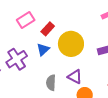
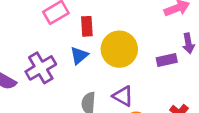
red rectangle: (48, 29) -> (87, 26), turned -48

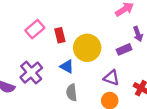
blue triangle: (79, 55) -> (67, 67), moved, turned -40
purple triangle: (123, 96) -> (111, 78), moved

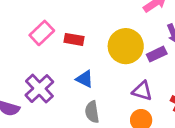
red rectangle: (60, 35) -> (74, 39), turned -64
yellow circle: (87, 48) -> (126, 46), moved

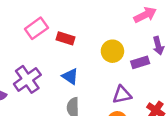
yellow circle: (126, 46) -> (112, 51), size x0.7
purple triangle: (142, 91) -> (122, 95), turned -36

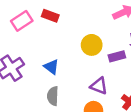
red rectangle: (65, 38) -> (50, 16), moved
purple triangle: (122, 95) -> (99, 86), turned 30

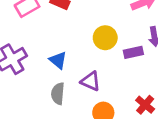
purple triangle: (99, 86) -> (91, 81), moved

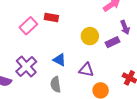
gray semicircle: (58, 94) -> (56, 84), moved

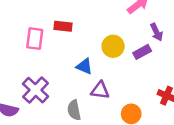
pink rectangle: (28, 26) -> (35, 39), turned -36
blue triangle: (60, 60) -> (84, 66), moved
purple triangle: (86, 70) -> (100, 90), moved

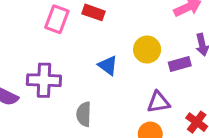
purple cross: (36, 90) -> (44, 80), turned 36
purple triangle: (100, 90) -> (158, 102), moved, turned -30

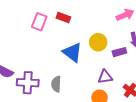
blue triangle: (108, 65) -> (72, 52), size x1.5
purple cross: (44, 80) -> (28, 83), moved

